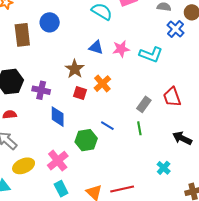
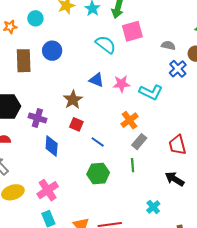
orange cross: (102, 84) -> (129, 120), moved
red trapezoid: (172, 97) -> (177, 145), moved
blue line: (107, 126) -> (98, 142), moved
green hexagon: (86, 140) -> (98, 173), moved

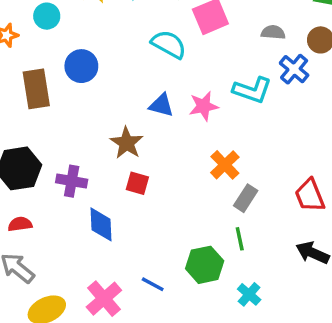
cyan L-shape: (151, 92) -> (252, 90), moved
blue line: (98, 142) -> (153, 284), moved
green hexagon: (98, 173) -> (205, 265), moved
cyan cross: (153, 207) -> (249, 294), moved

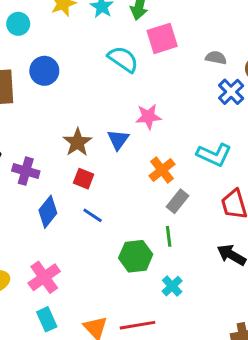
cyan L-shape: (252, 90) -> (214, 155), moved
blue triangle: (161, 105) -> (118, 140), moved, turned 45
blue diamond: (101, 224) -> (48, 212), turned 36
blue line: (153, 284) -> (93, 215), moved

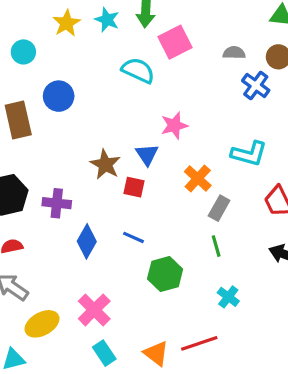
red square: (84, 179) -> (134, 187), moved
green hexagon: (136, 256) -> (165, 274), moved

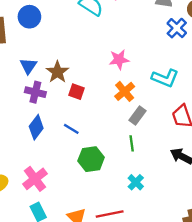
pink star: (174, 125) -> (119, 59), moved
blue triangle: (147, 155) -> (28, 66), moved
purple cross: (57, 203) -> (35, 92), moved

